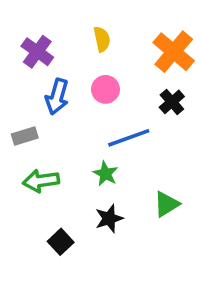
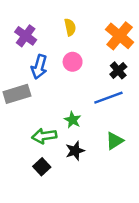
gray rectangle: (25, 136) -> (17, 94), size x1.5
blue line: (129, 138) -> (108, 98), moved
green arrow: (41, 181) -> (44, 136), moved

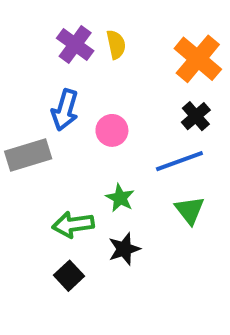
purple cross: (26, 36) -> (75, 44), moved
pink circle: (73, 62) -> (112, 130), moved
green triangle: (115, 141) -> (190, 210), moved, turned -36

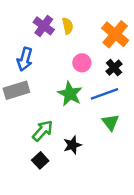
blue arrow: (65, 110) -> (25, 59), moved
pink circle: (112, 130) -> (82, 63), moved
green star: (120, 198) -> (70, 94), moved, size x1.5
green arrow: (73, 225) -> (43, 131), turned 140

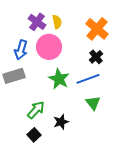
pink circle: (82, 63) -> (49, 47), moved, size x1.6

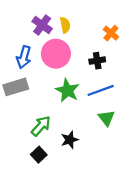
orange cross: (97, 29) -> (111, 33), size x0.6
black cross: (96, 57) -> (97, 61), moved, turned 32

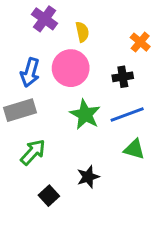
purple cross: (42, 25) -> (45, 19), moved
green triangle: (106, 118) -> (134, 149), turned -36
green arrow: (41, 126) -> (33, 152), moved

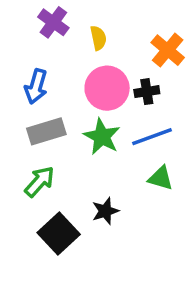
orange cross: (140, 42) -> (168, 50), size x1.4
pink circle: (71, 68) -> (107, 88), moved
gray rectangle: (20, 110) -> (46, 131), moved
black square: (49, 196) -> (59, 234), size x1.6

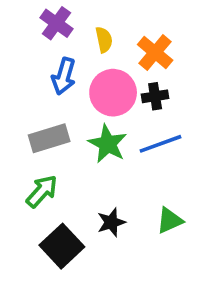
orange cross: (168, 50) -> (155, 52), moved
blue arrow: (36, 86) -> (64, 76), moved
green triangle: (161, 178) -> (170, 220), moved, turned -40

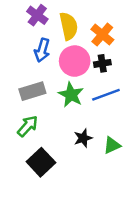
yellow semicircle: (104, 40) -> (69, 26), size x1.6
black star: (111, 222) -> (83, 138), moved

